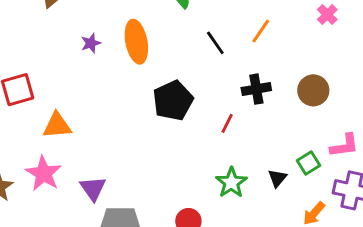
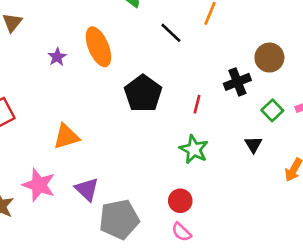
black cross: (256, 89) -> (237, 82), moved
orange triangle: (57, 125) -> (66, 136), moved
green square: (309, 163) -> (272, 110), moved
green star: (231, 183) -> (194, 149), moved

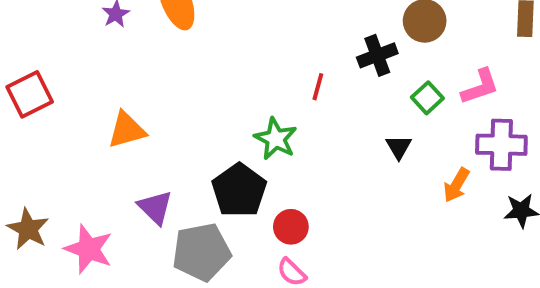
black pentagon: (143, 94) -> (239, 190), moved
green star: (194, 149) -> (276, 139), moved
pink star: (39, 185) -> (89, 249), moved

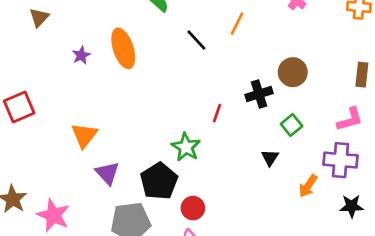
pink L-shape: (480, 87) -> (350, 119), moved
orange triangle: (127, 130) -> (84, 135), turned -40
purple triangle: (155, 207) -> (107, 173), moved

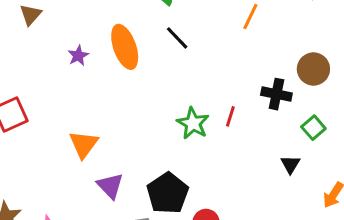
black line: (196, 40) -> (177, 38), moved
black cross: (259, 94) -> (276, 94), turned 30
green star: (186, 147) -> (193, 123), moved

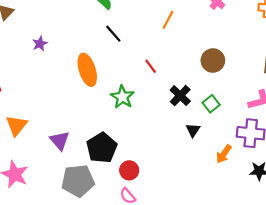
orange ellipse: (125, 47) -> (87, 70), moved
black cross: (276, 94) -> (180, 96), moved, turned 30
red line: (230, 116) -> (151, 66), moved, turned -56
orange triangle: (84, 144) -> (17, 125), moved

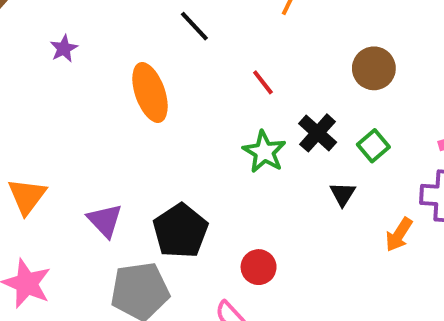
green star: (122, 97) -> (264, 152), moved
red circle: (129, 170) -> (259, 267), moved

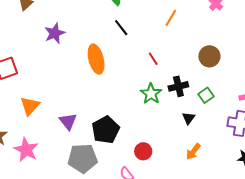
purple star: (64, 48) -> (55, 33), size x1.5
black cross: (318, 133) -> (178, 86), turned 30
orange arrow: (399, 235) -> (193, 152), moved

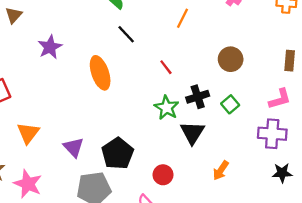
black triangle: (188, 118) -> (192, 133), moved, size x1.6

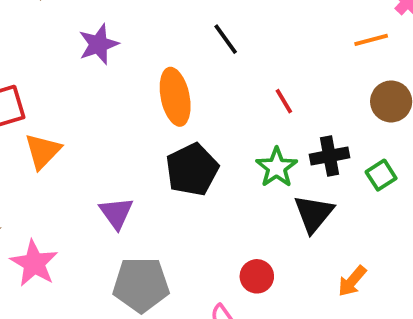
orange line: (183, 18) -> (371, 40), moved, turned 42
orange triangle: (28, 133) -> (43, 151), moved
black pentagon: (118, 154) -> (192, 170), moved

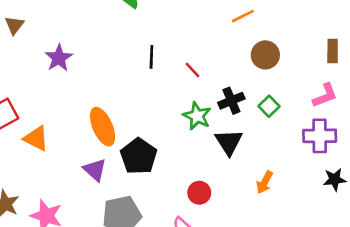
black line: (226, 39) -> (151, 57), moved, turned 50
orange ellipse: (175, 97) -> (103, 127), moved
orange triangle: (43, 151) -> (36, 138), turned -36
black pentagon: (192, 170) -> (139, 156), moved

